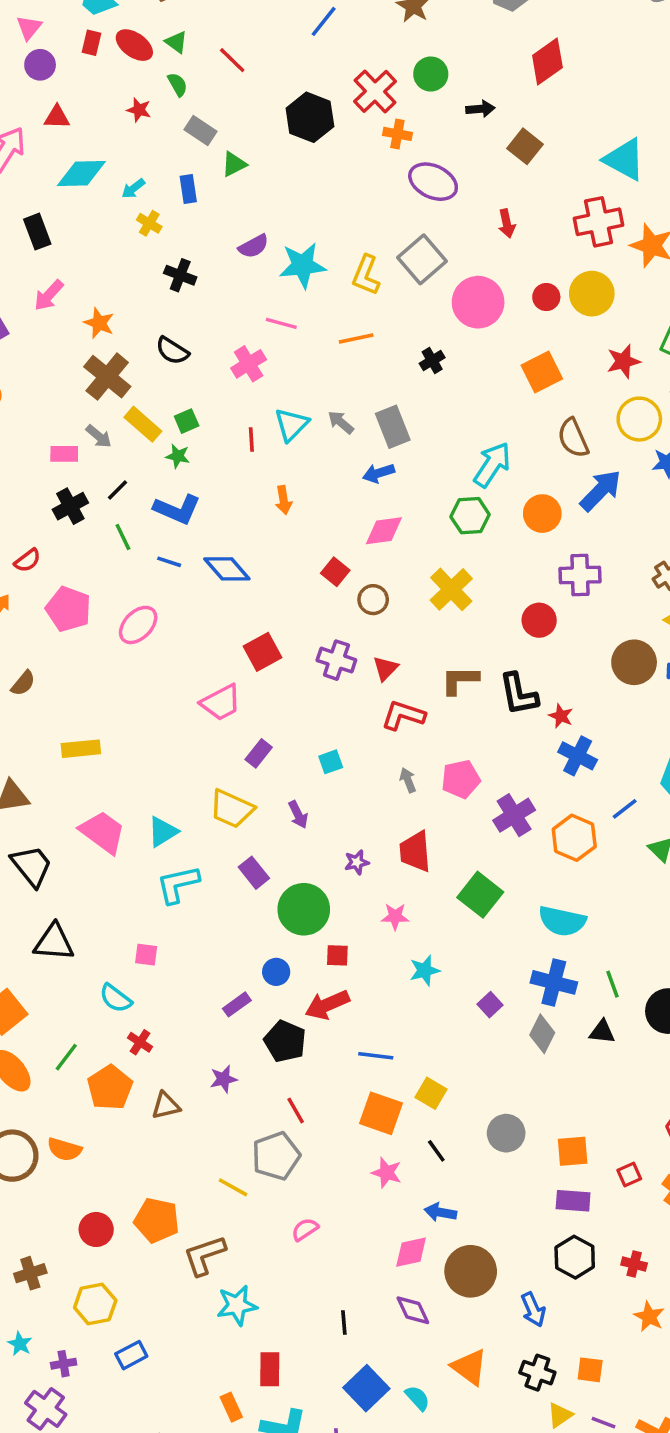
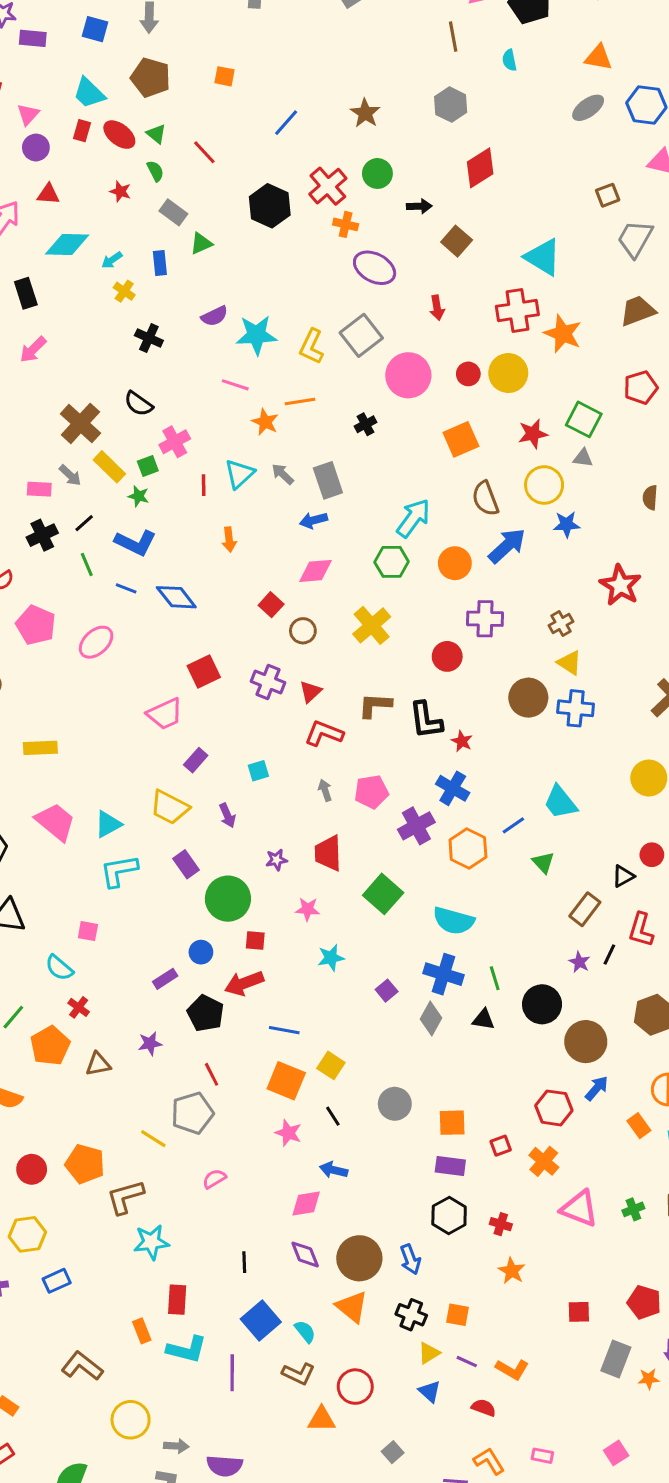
orange star: (99, 323) -> (265, 422), moved
pink cross: (249, 364) -> (175, 442), moved
blue cross: (578, 756) -> (453, 788), moved
brown circle: (471, 1271) -> (359, 1258), moved

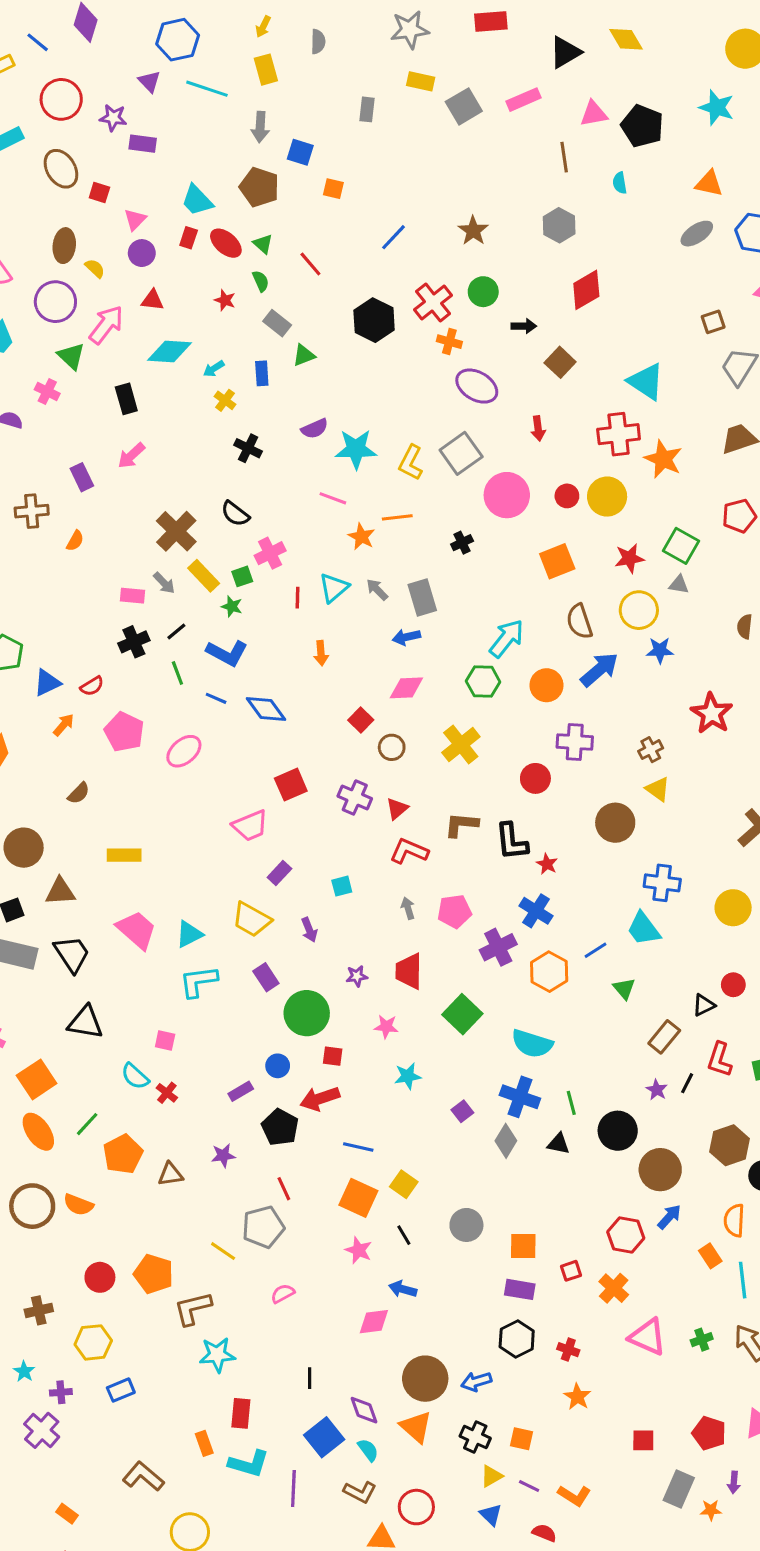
blue square: (95, 29) -> (300, 152), moved
blue cross: (576, 708) -> (662, 883), moved
red cross: (79, 1007) -> (167, 1093), moved
purple diamond: (305, 1254) -> (364, 1410), moved
blue arrow: (410, 1259) -> (476, 1382), turned 92

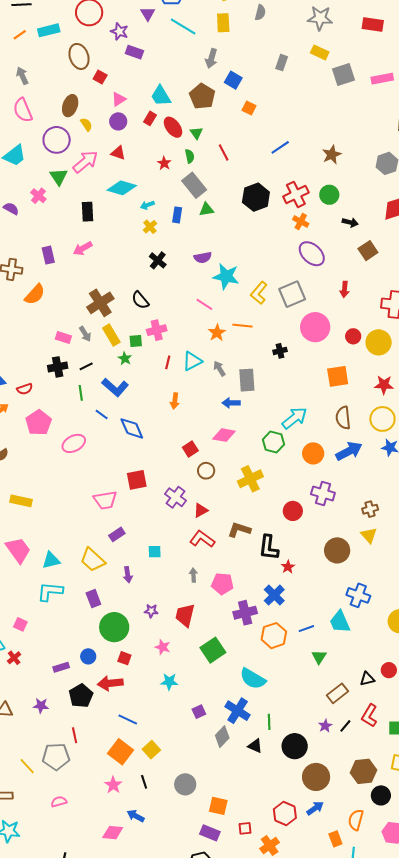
gray rectangle: (277, 323) -> (194, 185), size x1.4
orange semicircle: (75, 541) -> (35, 294), size x1.6

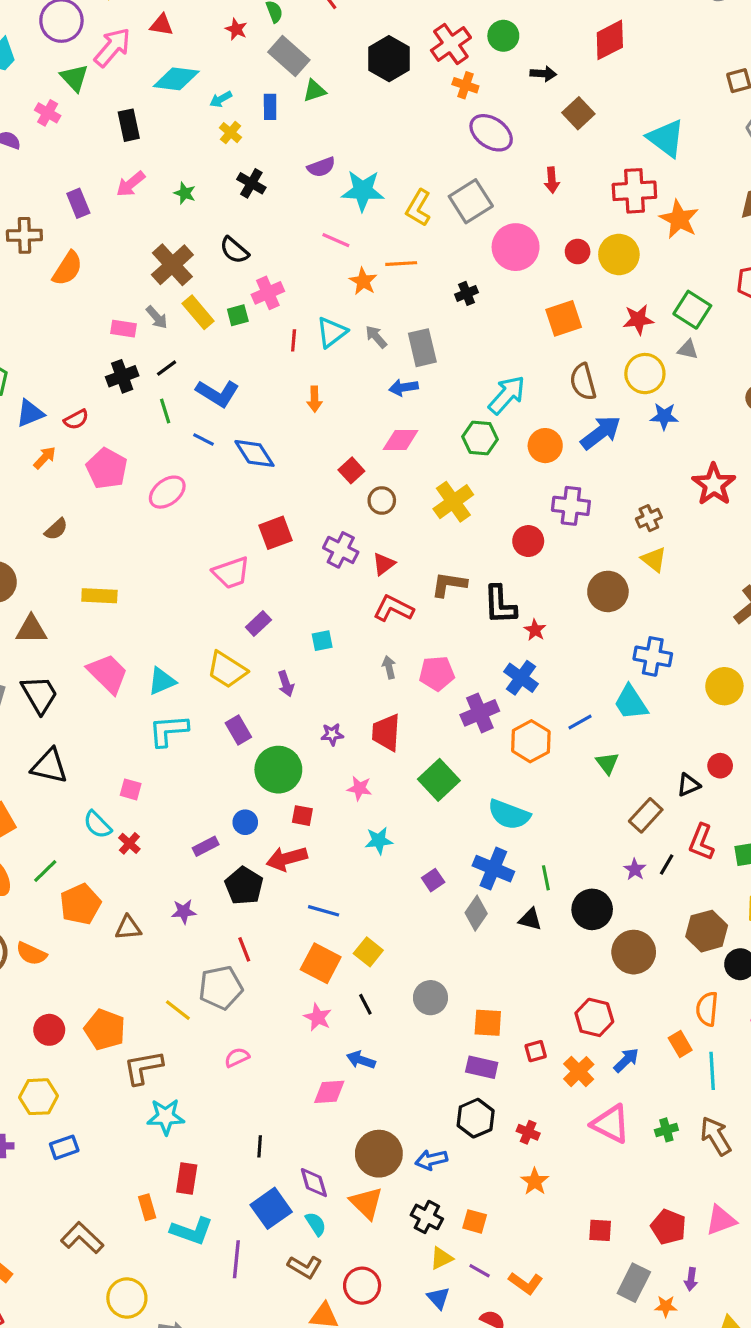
green star: (125, 358) -> (185, 193), moved
blue arrow: (315, 808) -> (626, 1060), moved

